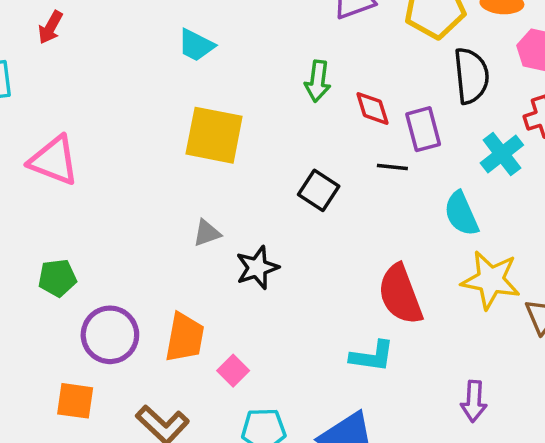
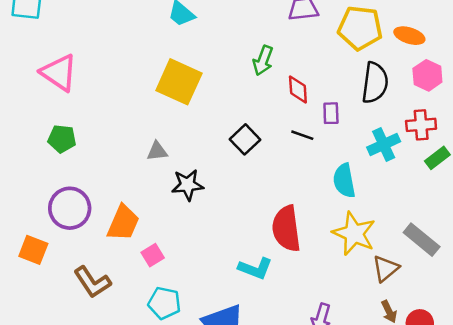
purple rectangle: (423, 129) -> (331, 113), size x0.7
green pentagon: (57, 278) -> (62, 139), moved

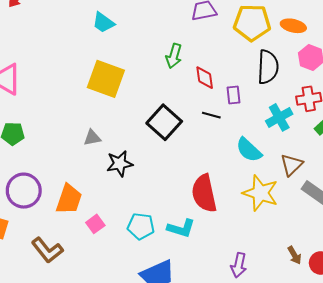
black square: (245, 139) -> (164, 122), size x1.4
cyan semicircle: (344, 181) -> (249, 150), turned -32
brown triangle: (386, 269) -> (292, 165), moved
cyan pentagon: (164, 303) -> (141, 226), moved

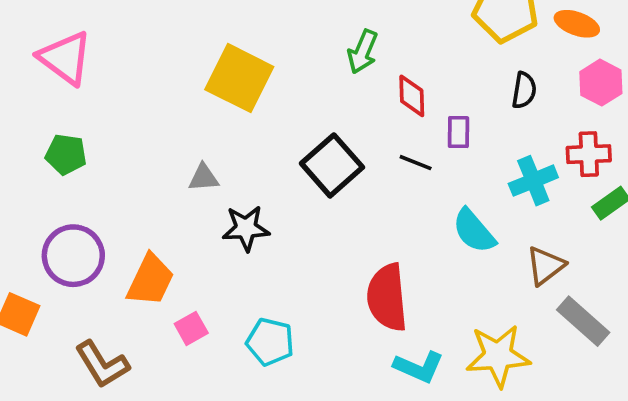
black semicircle: (268, 67) -> (524, 90), size x0.6
yellow star: (260, 193) -> (498, 356), moved, turned -30
cyan L-shape: (181, 228) -> (419, 367), moved

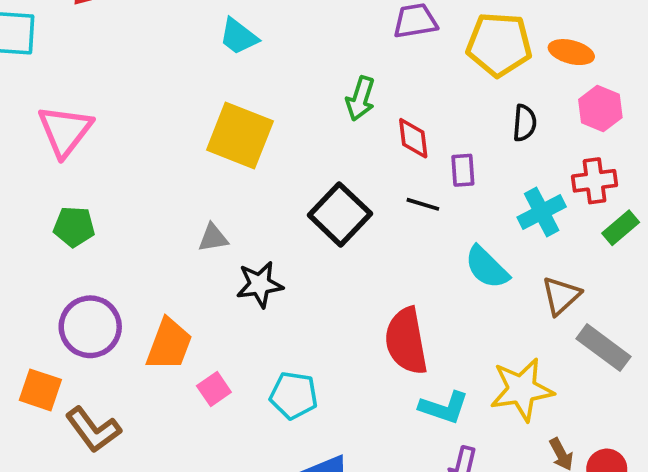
pink triangle: (65, 58) -> (65, 131), turned 36
brown L-shape: (102, 364) -> (93, 430), moved

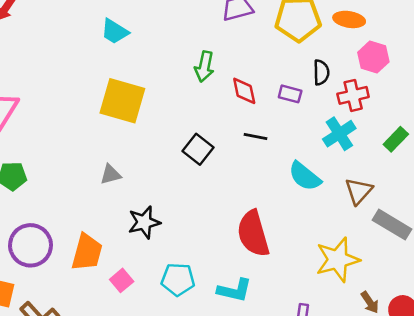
purple rectangle: (463, 170) -> (290, 94), moved, turned -65
red cross: (595, 181) -> (353, 95), moved
black square: (340, 214) -> (198, 149), size x0.7
black star: (260, 284) -> (144, 222), moved
cyan L-shape: (444, 407) -> (235, 290), moved

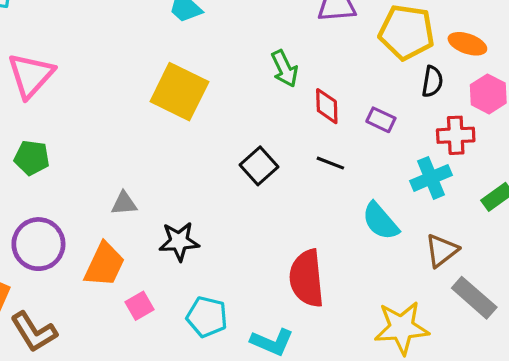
green arrow: (204, 67) -> (285, 69), turned -48
black semicircle: (321, 72) -> (432, 82), moved
gray triangle: (111, 174) -> (124, 203), moved

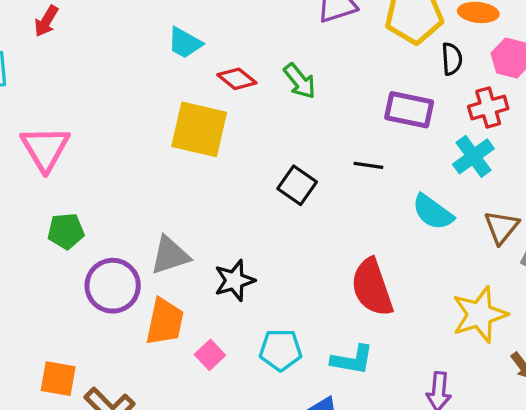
red diamond: (327, 106) -> (237, 79), moved, turned -36
purple rectangle: (381, 120) -> (409, 110), size x1.6
gray triangle: (124, 203) -> (170, 255), size x1.5
purple circle: (38, 244) -> (113, 286), moved

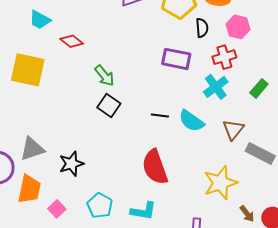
green arrow: (300, 81) -> (104, 76), moved
yellow square: (199, 129) -> (28, 70), moved
black line: (368, 165) -> (160, 115), moved
cyan pentagon: (281, 350) -> (100, 206), turned 30

